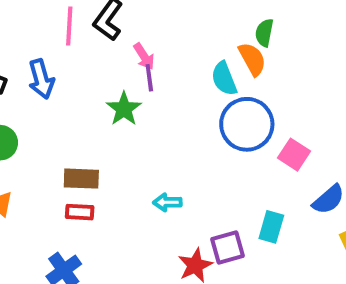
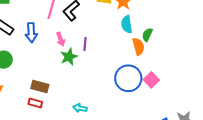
pink arrow: (144, 56) -> (61, 39), moved
cyan semicircle: (224, 79) -> (127, 24), moved
pink square: (294, 155) -> (151, 80), moved

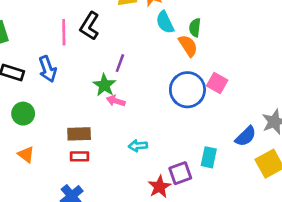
pink arrow: (61, 39) -> (116, 101), moved, turned 144
purple line: (85, 44) -> (120, 63), turned 32

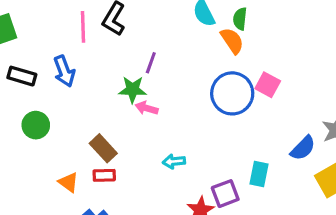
green star: (104, 85) -> (133, 89), turned -30
brown rectangle: (79, 134) -> (103, 148), turned 50
orange triangle: (26, 154) -> (68, 182), moved

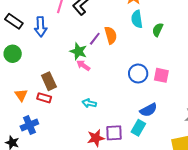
orange semicircle: (232, 41) -> (111, 35), moved
pink square: (268, 85) -> (161, 75), turned -35
blue circle: (232, 93) -> (138, 74), size x0.7
blue semicircle: (303, 148) -> (148, 110), moved

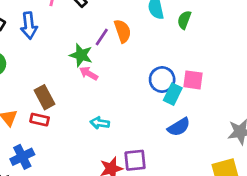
cyan rectangle: (138, 128) -> (173, 94), moved

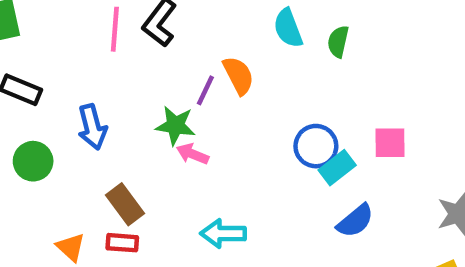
blue arrow: (29, 26) -> (92, 127), moved
pink square: (193, 80) -> (390, 143), moved
cyan rectangle: (173, 94) -> (337, 168), turned 35
cyan arrow: (100, 123) -> (223, 234), size x1.4

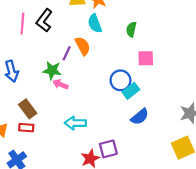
cyan semicircle: (288, 28) -> (95, 23), moved
pink square: (390, 143) -> (146, 58), moved

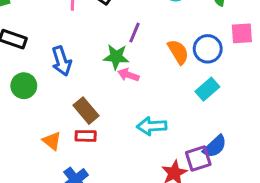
orange semicircle: (83, 46) -> (178, 52), moved
blue circle: (120, 80) -> (208, 49), moved
cyan rectangle: (131, 91) -> (207, 89), moved
blue semicircle: (140, 117) -> (215, 146), moved

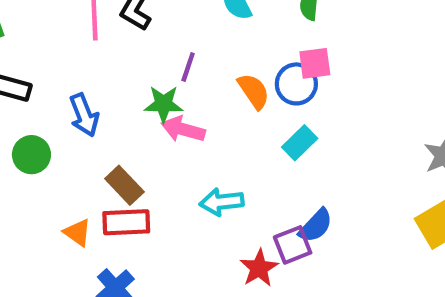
pink square: (242, 33) -> (315, 63), moved
pink arrow: (128, 75) -> (183, 129), size x1.4
red rectangle: (86, 136) -> (126, 222), size x1.5

